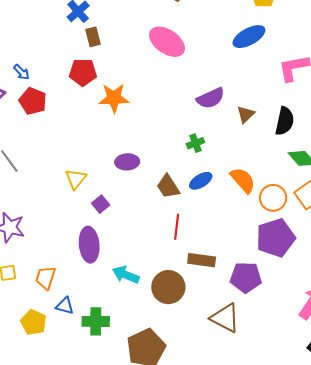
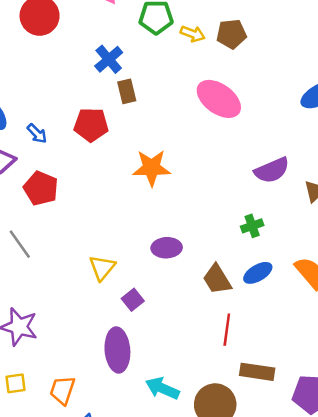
red pentagon: (83, 72) -> (91, 125), moved
red pentagon: (33, 101) -> (41, 188), moved

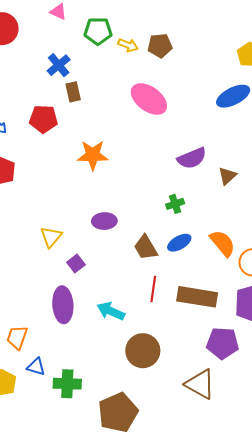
brown rectangle: (257, 372) -> (197, 297), moved, size x1.4
cyan arrow: (162, 388) -> (111, 311), moved

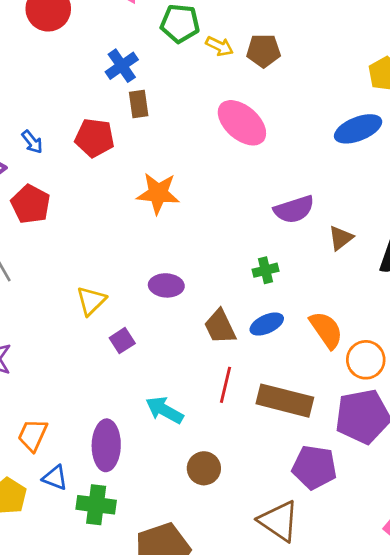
purple ellipse: (63, 305) -> (106, 445), moved
brown circle: (143, 351) -> (204, 468), size x0.7

